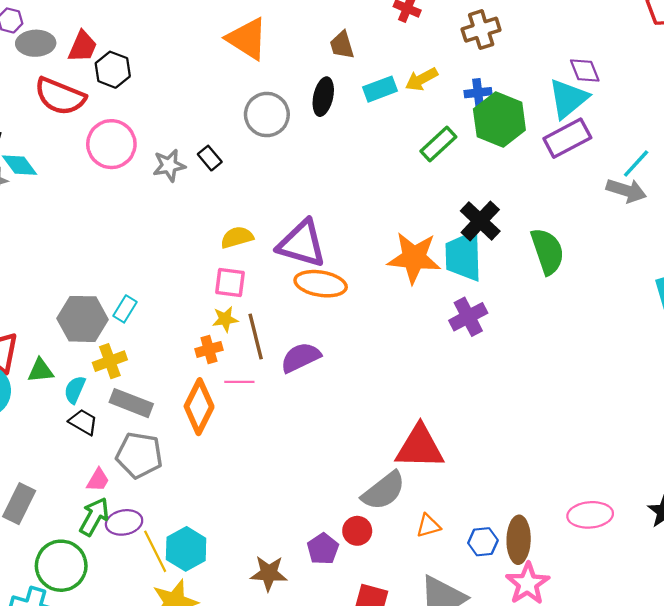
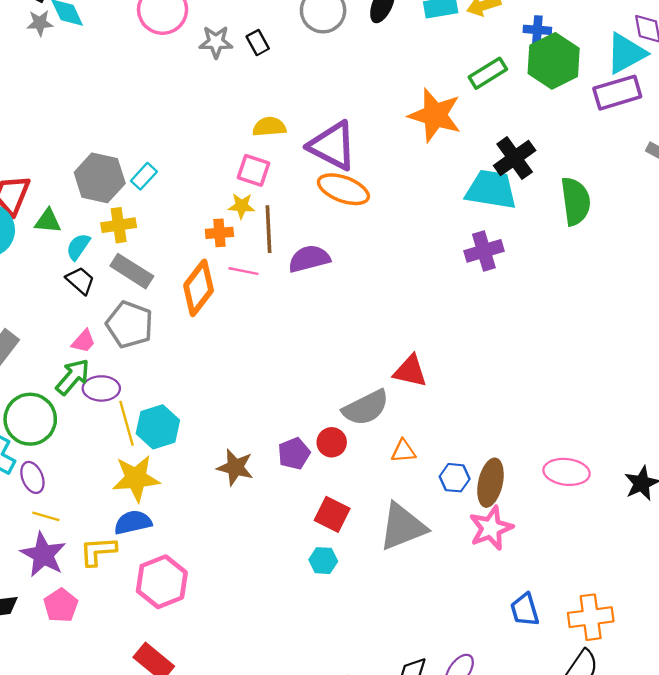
cyan trapezoid: (464, 256) -> (491, 190), turned 90
orange star: (414, 258) -> (435, 115), moved
red triangle: (420, 447) -> (410, 371), size x0.7

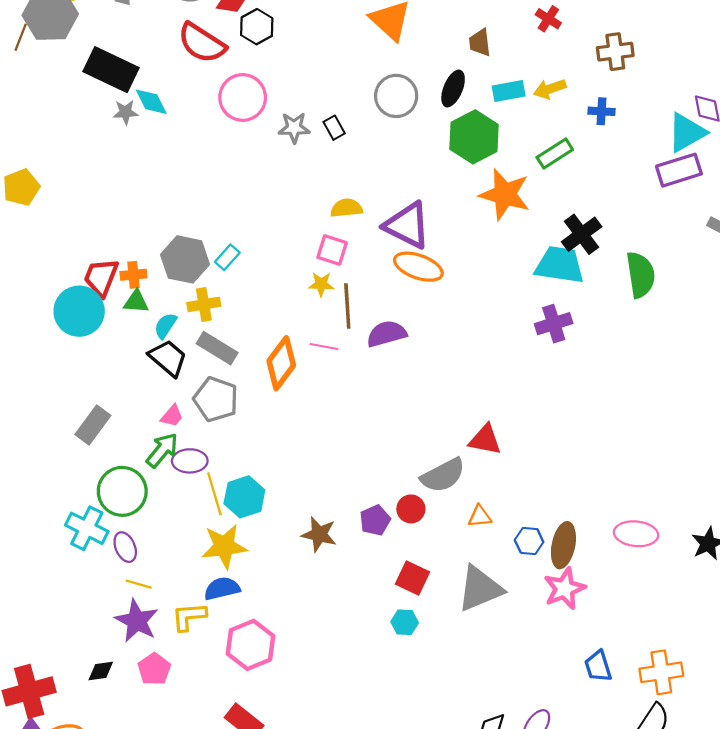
green hexagon: (554, 61) -> (474, 137), moved
orange cross: (219, 233) -> (133, 275), moved
black trapezoid: (80, 281) -> (168, 358), size x1.4

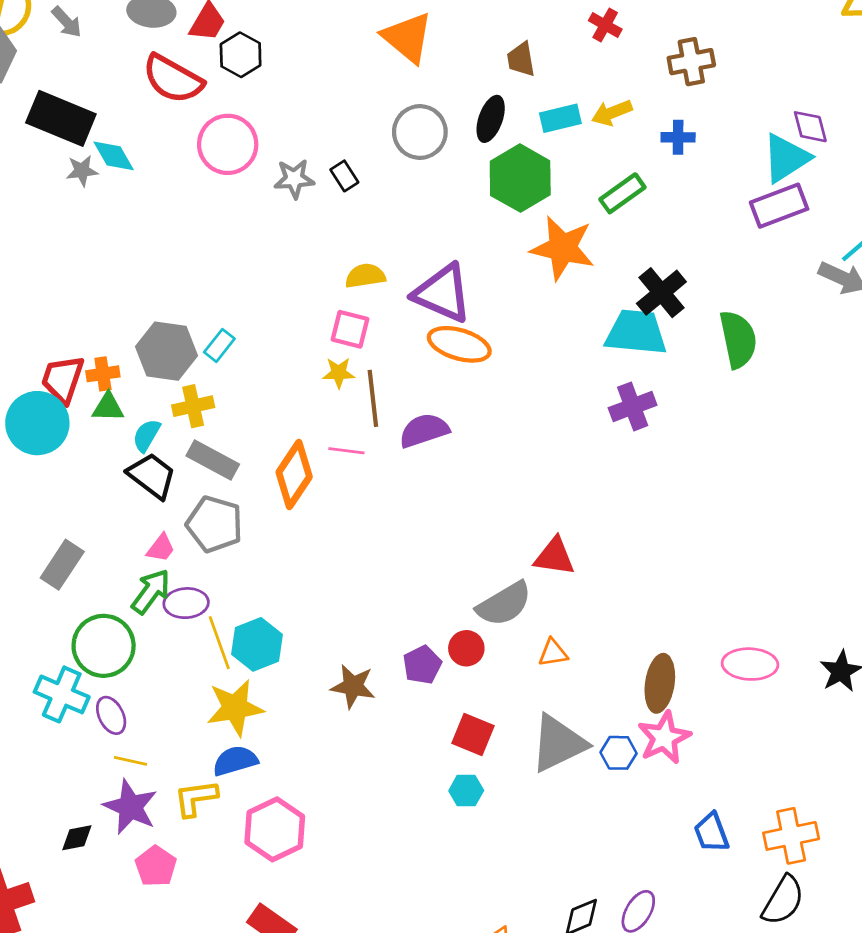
blue hexagon: (529, 541) -> (619, 753), moved
black diamond: (101, 671) -> (77, 838), moved

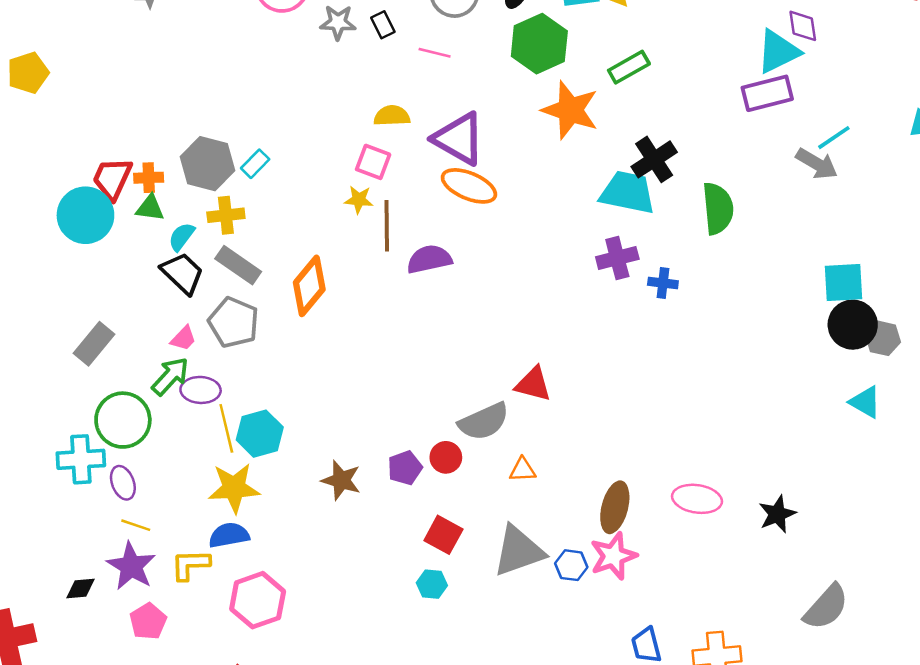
blue cross: (678, 137) -> (663, 283), moved
pink line: (346, 451) -> (435, 53), moved
cyan cross: (62, 694) -> (81, 459), turned -33

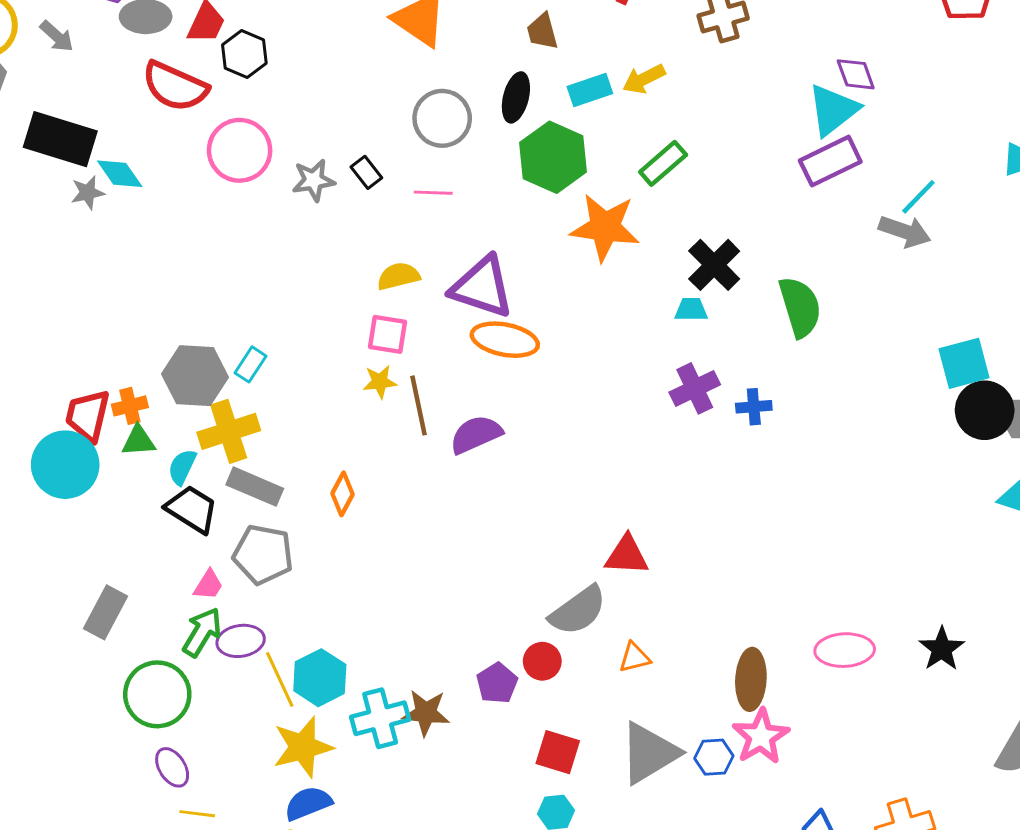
cyan trapezoid: (628, 192) -> (691, 310), size x0.5
yellow cross: (226, 215) -> (229, 431), size x1.4
orange diamond: (309, 286) -> (342, 494), size x0.6
cyan cross: (81, 459) -> (380, 718), moved

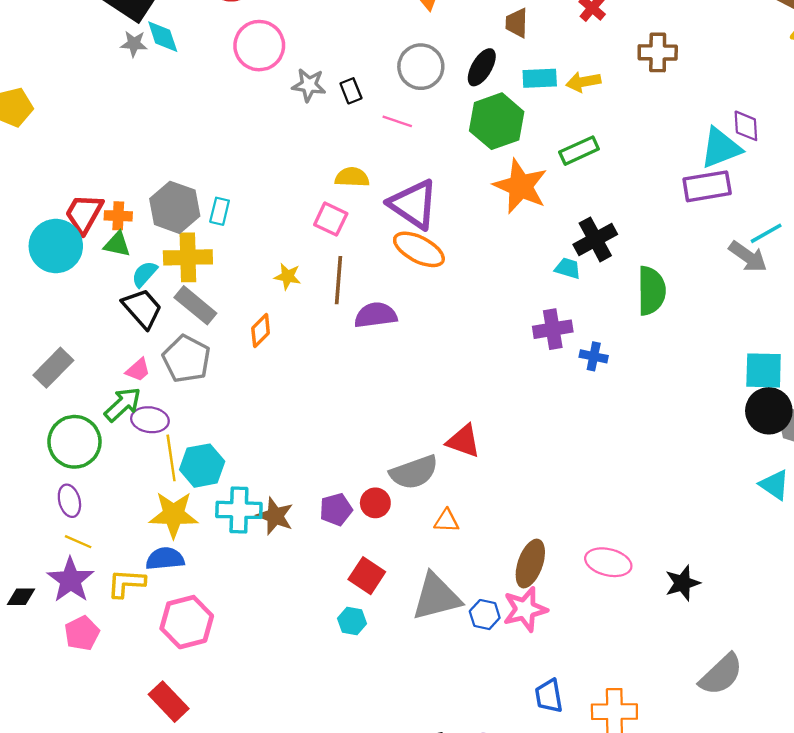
cyan rectangle: (251, 364) -> (220, 211), turned -36
yellow star: (380, 382) -> (288, 276), moved

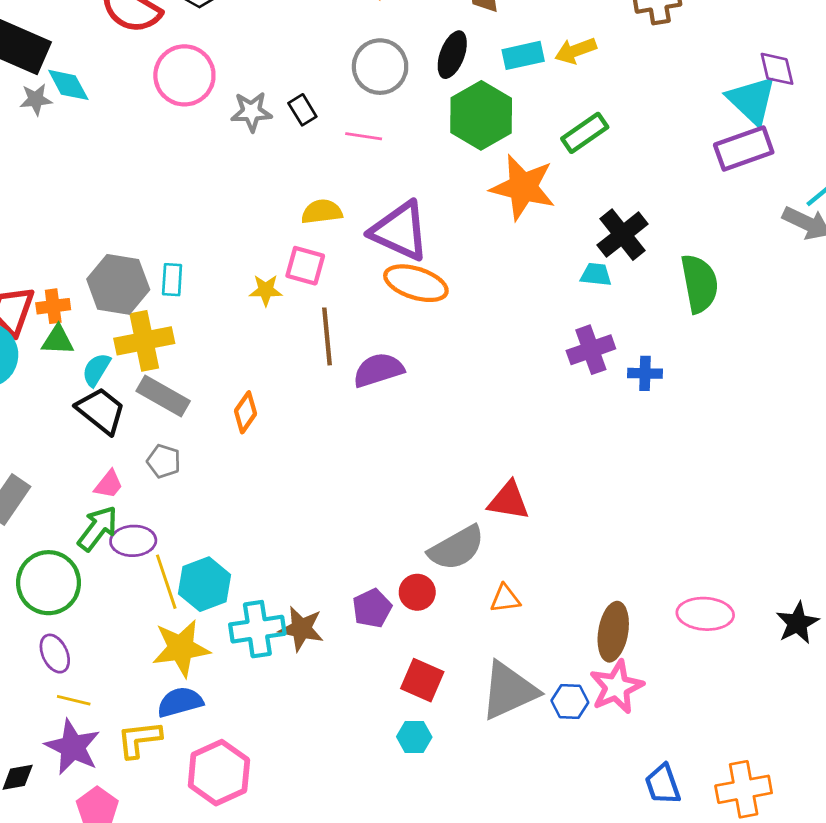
cyan triangle: (721, 148) -> (752, 100), turned -45
yellow star: (288, 276) -> (266, 290), moved
gray pentagon: (186, 359) -> (164, 461), size x0.6

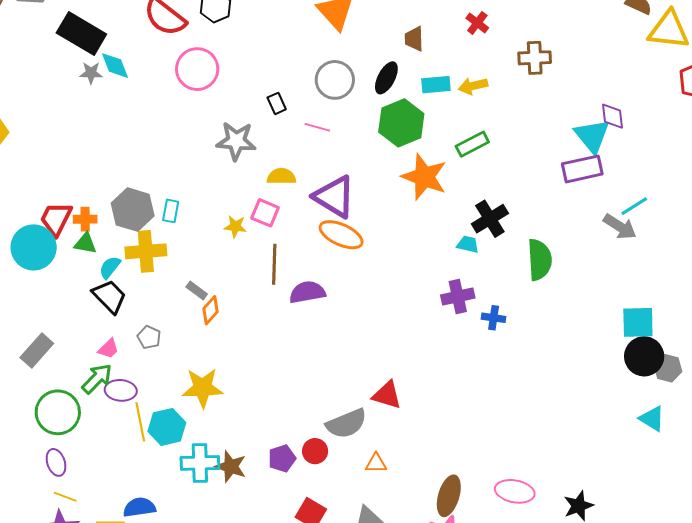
gray star: (251, 112) -> (236, 141), moved, size x1.4
gray rectangle: (163, 396) -> (197, 290), moved, size x0.6
yellow star: (181, 648) -> (203, 388), moved

